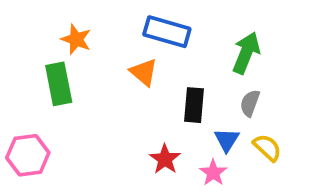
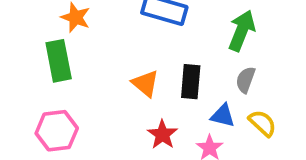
orange triangle: (144, 72) -> (145, 84), moved
blue triangle: (227, 140) -> (223, 116), turned -48
pink hexagon: (28, 155) -> (57, 131), moved

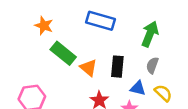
green rectangle: (59, 61) -> (63, 53), moved, turned -40

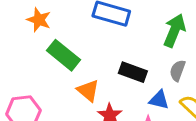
black rectangle: (117, 67) -> (133, 72), turned -75
orange triangle: (88, 68) -> (88, 91), moved

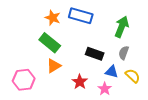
orange star: (39, 20) -> (53, 18), moved
orange triangle: (88, 91) -> (54, 66), moved, turned 49

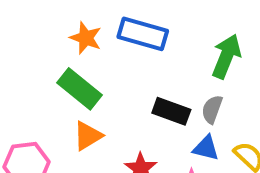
gray semicircle: (124, 53) -> (212, 109), moved

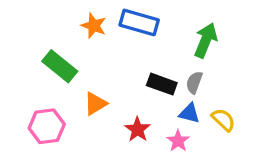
green rectangle: (80, 89) -> (60, 66), moved

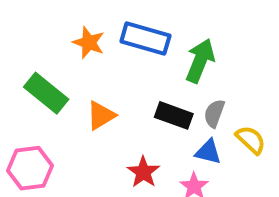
green arrow: (206, 40) -> (200, 61), moved
orange triangle: (95, 104) -> (101, 115), moved
yellow semicircle: (223, 120) -> (251, 140), moved

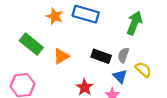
green arrow: (200, 61) -> (134, 23), moved
blue triangle: (208, 152) -> (120, 76), turned 32

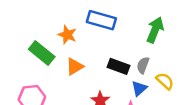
orange star: (55, 16) -> (67, 35), moved
blue triangle: (120, 76) -> (139, 88), turned 32

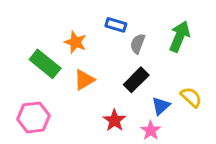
blue rectangle: (101, 20) -> (116, 25), size x0.6
gray semicircle: (143, 65) -> (138, 44), moved
black rectangle: (119, 66) -> (136, 80), turned -65

